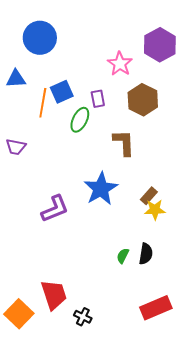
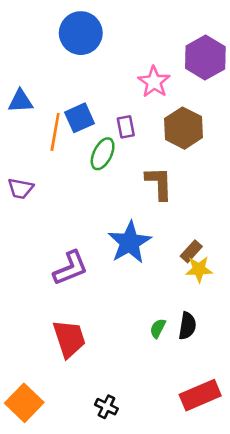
blue circle: (40, 38) -> (81, 33), moved
red trapezoid: (54, 295) -> (69, 339), moved

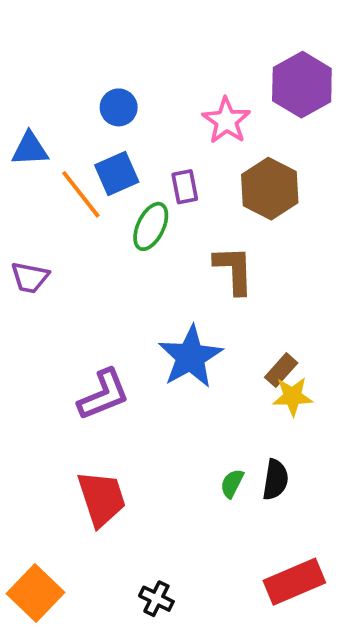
blue circle: (81, 33) -> (119, 107), moved, size x0.6
orange line: (55, 132) -> (81, 194), turned -48

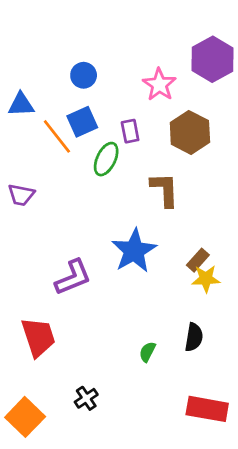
green semicircle: (232, 483) -> (147, 352), moved
red trapezoid: (102, 499) -> (38, 337), moved
red rectangle: (294, 582) -> (207, 409), turned 33
black cross: (156, 599) -> (86, 398), moved, turned 30

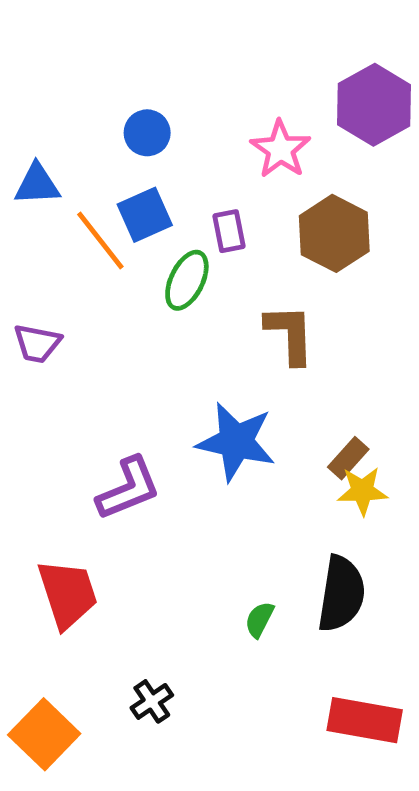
blue star: (134, 251) -> (236, 442), turned -30
black semicircle: (194, 337) -> (341, 594), size x1.5

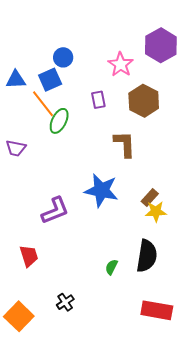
blue square: (145, 215) -> (50, 80), moved
green ellipse: (187, 280) -> (59, 121), moved
red trapezoid: (68, 594) -> (29, 256), size x0.7

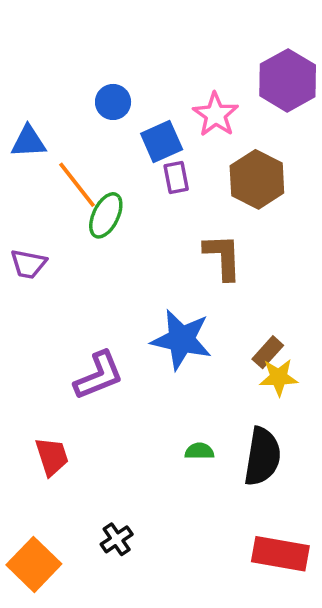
blue square: (50, 80) -> (162, 142), moved
green semicircle: (111, 267) -> (199, 451), moved, turned 63

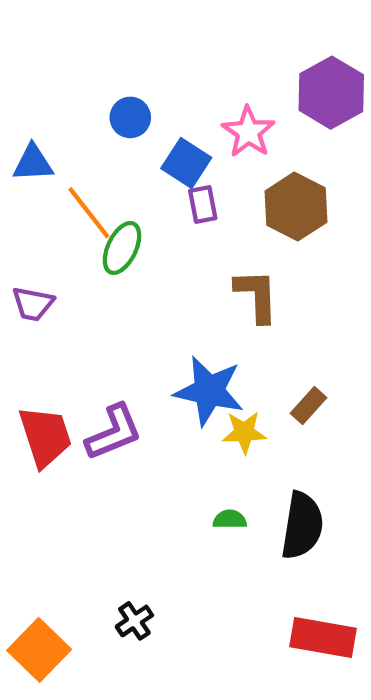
blue square: (162, 142) -> (186, 163), turned -33
yellow star: (279, 377) -> (244, 432), moved
red trapezoid: (52, 457) -> (45, 436), moved, size x1.4

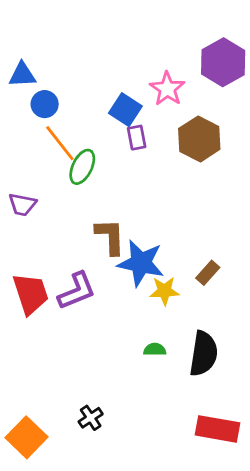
blue circle: (130, 117) -> (45, 104), moved
blue triangle: (33, 163) -> (22, 75), moved
brown L-shape: (257, 296) -> (110, 237), moved

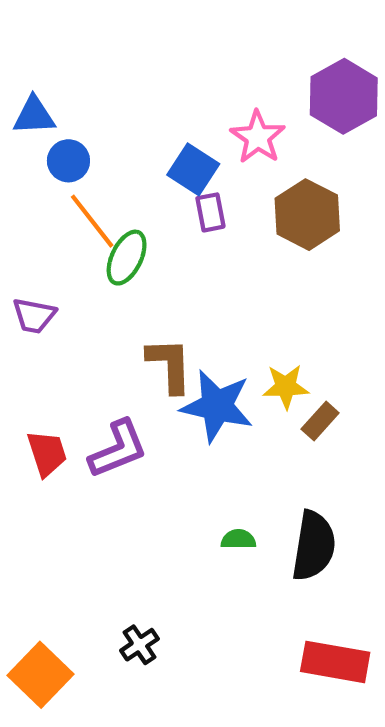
yellow star: (165, 291) -> (286, 387), moved
red trapezoid: (31, 294) -> (47, 453), size x0.7

